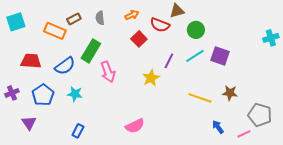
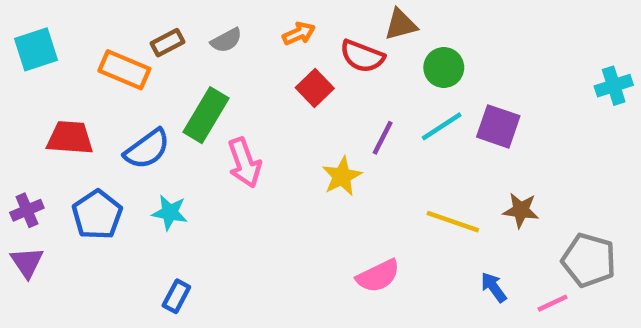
gray semicircle: (100, 18) -> (226, 40), turned -112
purple triangle: (29, 123) -> (27, 262), moved
pink semicircle: (135, 126) -> (378, 276), moved

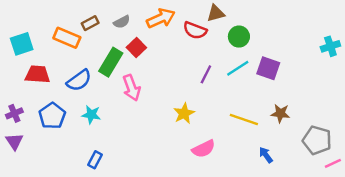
orange arrow: (299, 34) -> (161, 18), size x1.6
cyan square: (36, 49) -> (22, 44), moved
red square: (315, 88) -> (136, 48), moved
yellow star: (342, 176) -> (184, 113), moved
pink line: (553, 303) -> (333, 163), moved

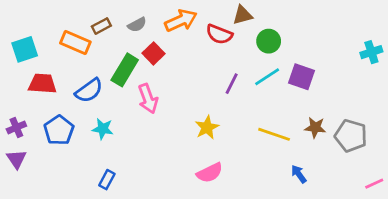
gray pentagon: (317, 140) -> (351, 136), moved
pink semicircle: (204, 149) -> (210, 173), moved

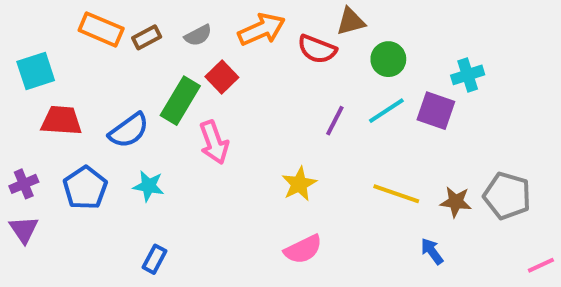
orange rectangle: (75, 42) -> (101, 29), moved
cyan cross: (371, 52) -> (468, 75), moved
brown star: (315, 127) -> (456, 202), moved

